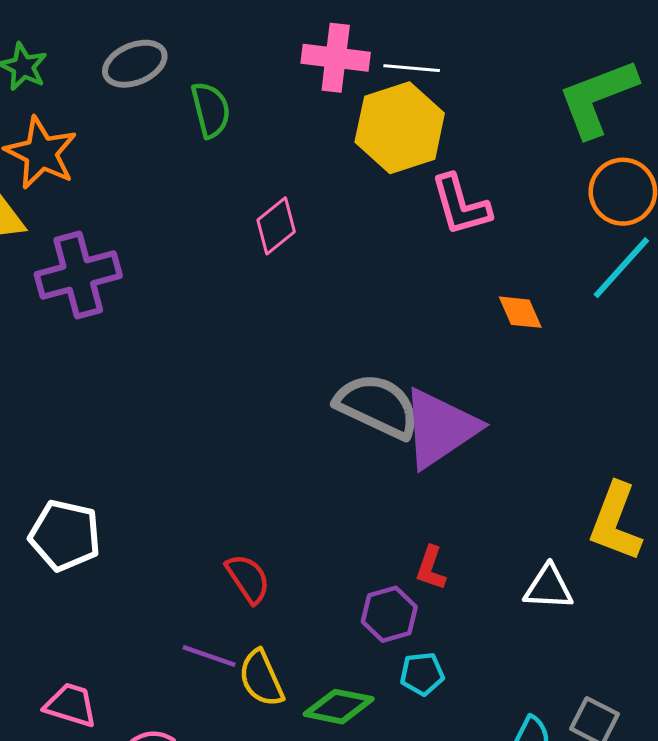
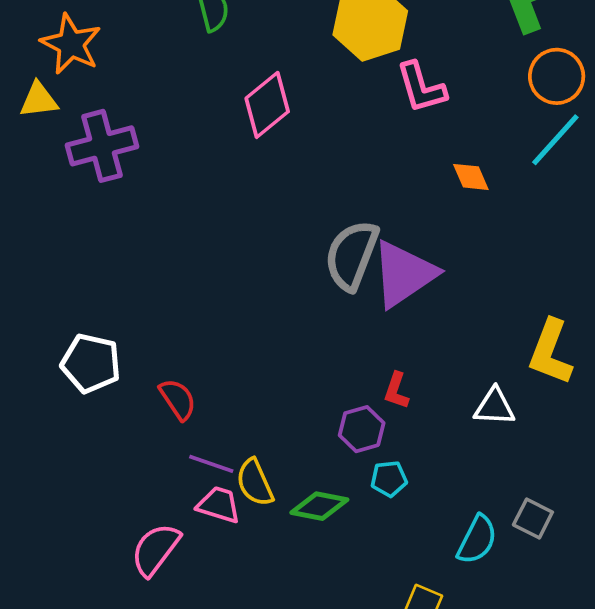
pink diamond: (276, 226) -> (267, 105), size x1.4
gray semicircle: (377, 406) -> (352, 255), turned -94
red semicircle: (248, 579) -> (178, 399), moved
pink trapezoid: (71, 705) -> (219, 505), moved

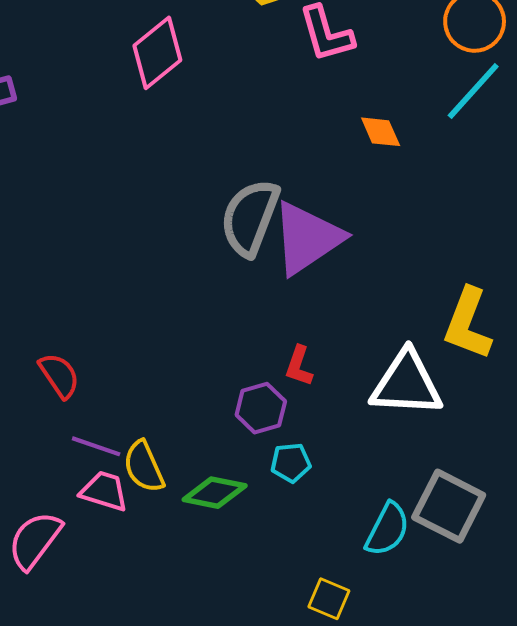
white triangle: (494, 407) -> (406, 384), size x1.6
gray square: (533, 519) -> (449, 506), size x1.6

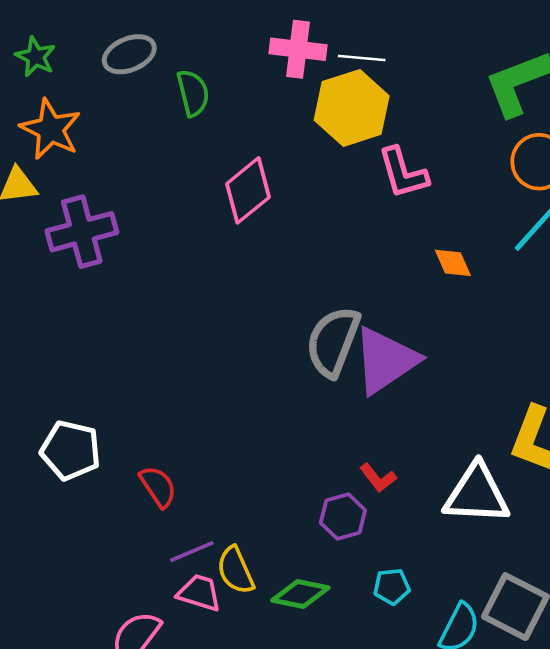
red L-shape: (299, 366) -> (378, 478), turned -57
purple line: (96, 446) -> (192, 552), turned -42
cyan pentagon: (291, 463) -> (392, 587), moved

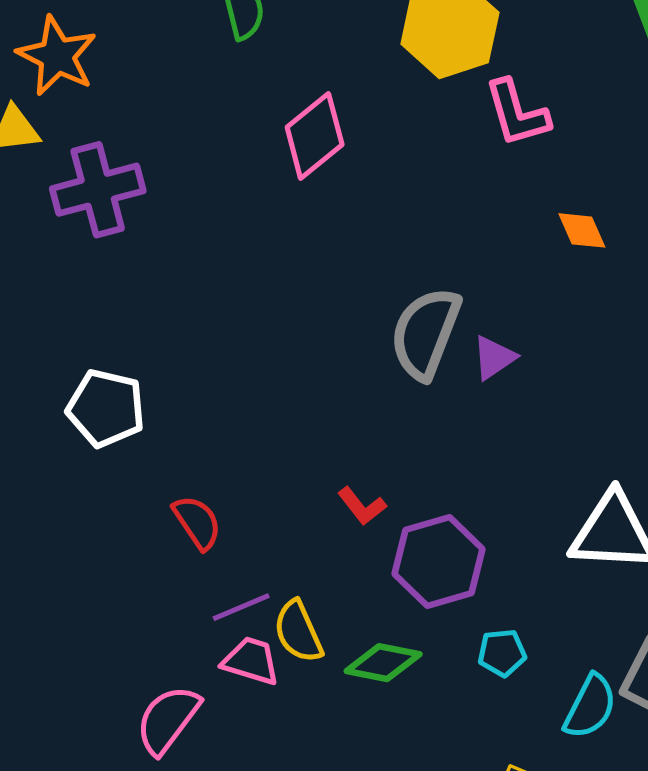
purple triangle: (385, 360) -> (494, 358), size x0.5
white pentagon: (71, 450) -> (106, 408), moved
red L-shape: (378, 478) -> (362, 506), moved
purple hexagon: (343, 517) -> (438, 561), size x1.5

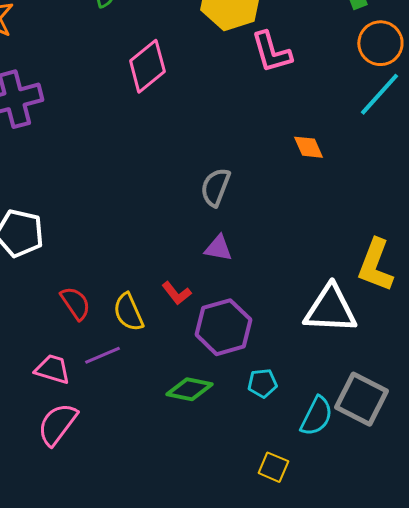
orange diamond: (582, 230) -> (308, 147), moved
gray semicircle: (425, 333) -> (215, 187), size x0.7
purple triangle: (494, 358) -> (218, 248), moved, turned 44
yellow semicircle: (298, 632) -> (128, 312), moved
pink trapezoid: (251, 661) -> (52, 369), moved

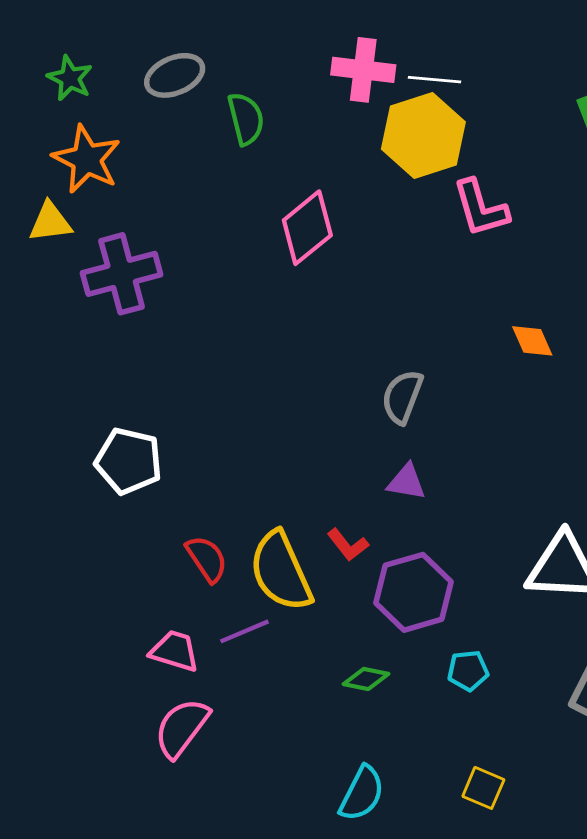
yellow semicircle: (128, 312) -> (281, 571), size x1.5
green diamond: (189, 389) -> (366, 679), size x0.7
cyan semicircle: (316, 416) -> (362, 793), moved

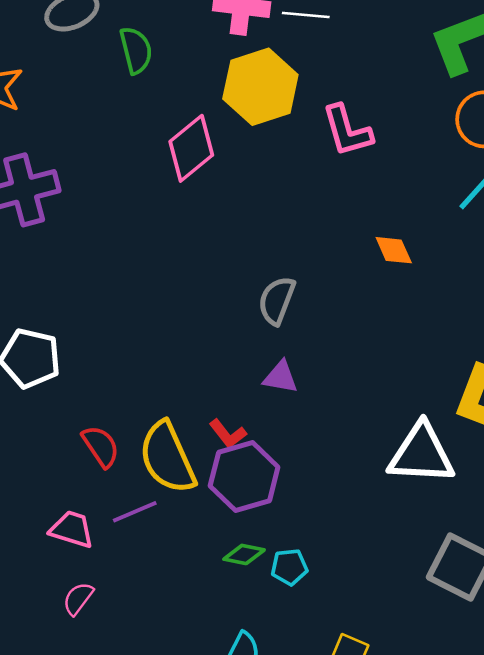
yellow hexagon: (423, 136) -> (260, 87), moved
purple hexagon: (414, 592) -> (244, 477), moved
cyan pentagon: (468, 671) -> (289, 567), moved
pink semicircle: (182, 728) -> (78, 598), size x0.6

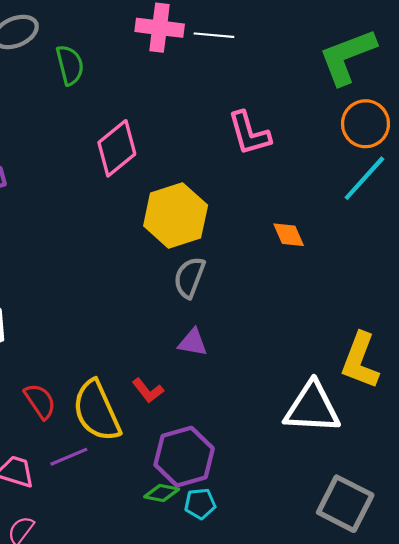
yellow hexagon: (260, 87) -> (176, 216), moved
purple hexagon: (244, 477) -> (184, 457), moved

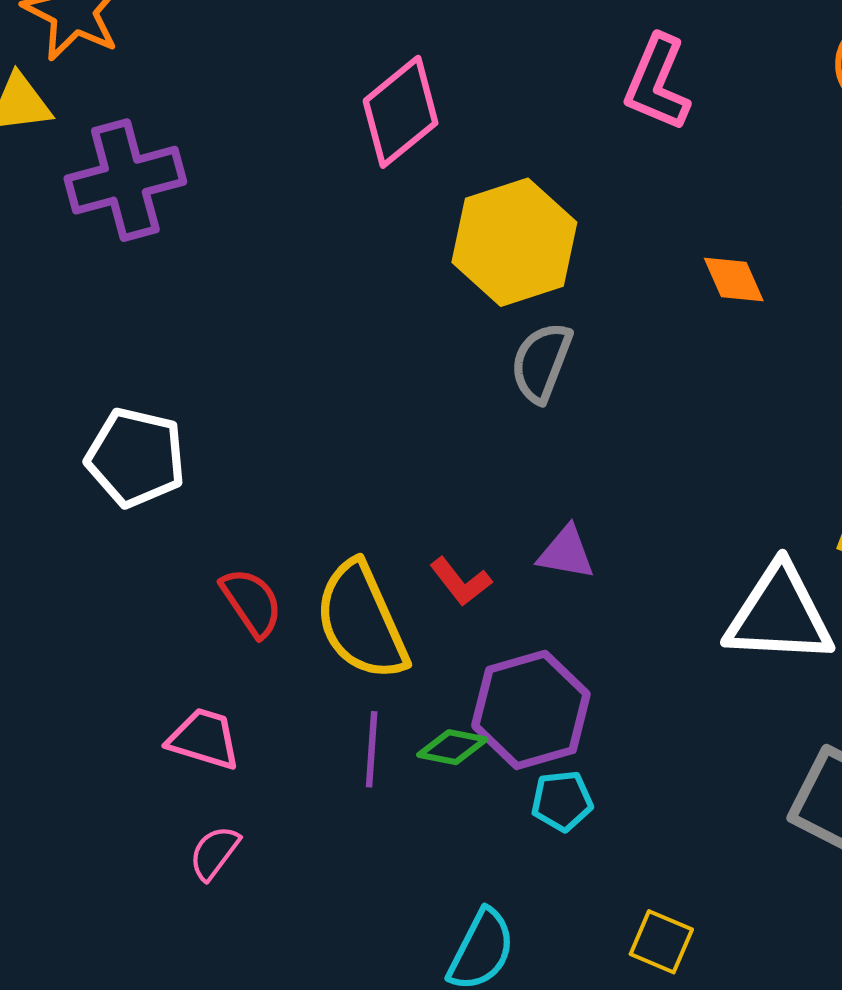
pink L-shape: (249, 133) -> (657, 83), turned 39
purple triangle: (193, 343) -> (566, 553), moved
purple line: (69, 457) -> (372, 749), moved, turned -63
green diamond: (162, 493) -> (452, 747), moved

